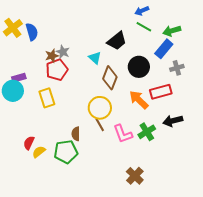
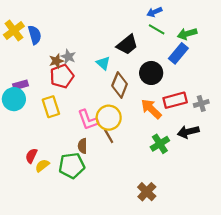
gray cross: (177, 68) -> (201, 103), moved
pink L-shape: (123, 134) -> (88, 120), moved

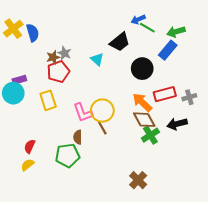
blue arrow: (154, 12) -> (138, 19), moved
brown diamond: (120, 85) -> (144, 120), moved, turned -50
yellow semicircle: (42, 166) -> (28, 165), moved

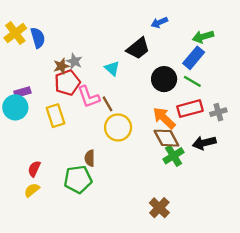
green line: (147, 28) -> (192, 81), moved
pink L-shape: (83, 113) -> (89, 97), moved
brown line: (102, 128) -> (107, 104), moved

